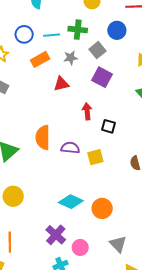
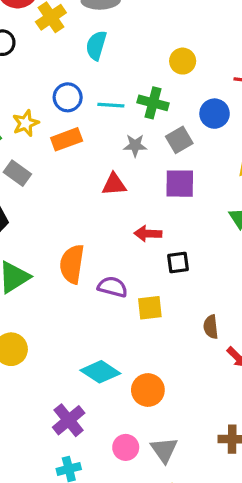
orange rectangle: (40, 59) -> (67, 139), moved
purple square: (102, 77) -> (180, 184), turned -36
red arrow: (87, 111) -> (148, 234), turned -91
black square: (109, 126) -> (178, 263), turned -32
pink circle: (80, 247) -> (126, 447), moved

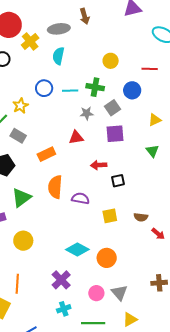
orange rectangle: (67, 139) -> (46, 154), moved
yellow square: (150, 308) -> (110, 216), moved
brown semicircle: (211, 327) -> (141, 217), turned -72

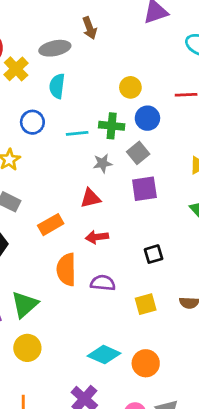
blue circle: (44, 88) -> (32, 122), moved
blue circle: (132, 90) -> (147, 118), moved
red arrow: (99, 165) -> (97, 237), moved
green triangle: (21, 198) -> (25, 305), moved

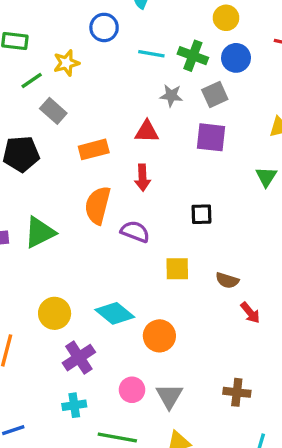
red arrow: (97, 237) -> (142, 178), turned -100
yellow circle: (27, 348) -> (55, 313), moved

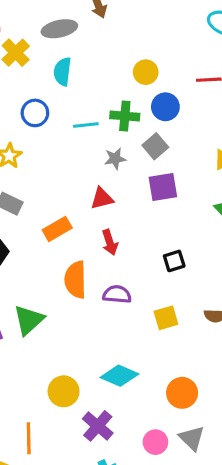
orange circle: (159, 336) -> (182, 393), moved

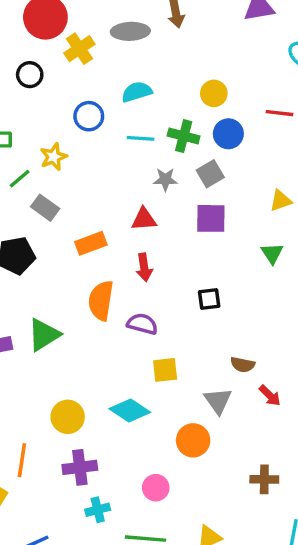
cyan semicircle: (62, 72) -> (137, 92), moved, turned 56
yellow square: (166, 318) -> (165, 370), moved
purple cross: (98, 426) -> (80, 467), moved, turned 32
gray triangle: (192, 438) -> (218, 401), moved

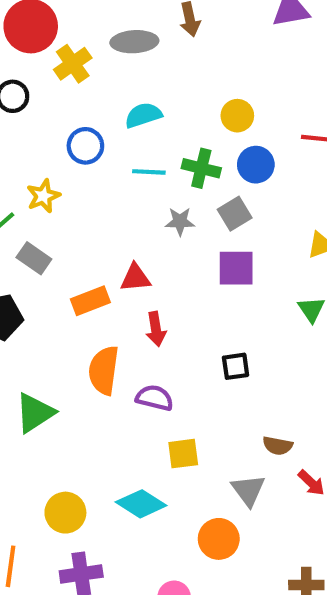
red triangle: (144, 219) -> (135, 278), moved

